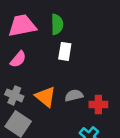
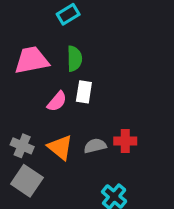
pink semicircle: (18, 59) -> (57, 101), moved
red cross: (98, 105) -> (125, 141), moved

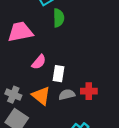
green semicircle: (74, 59) -> (59, 18), moved
white rectangle: (84, 92) -> (59, 74), moved

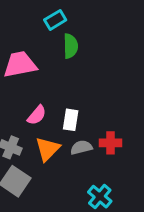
pink semicircle: (39, 62) -> (37, 115), moved
orange triangle: (41, 96) -> (48, 149), turned 36

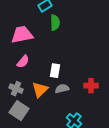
pink semicircle: (37, 115) -> (23, 62), moved
red cross: (110, 143) -> (91, 86), moved

